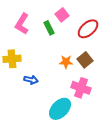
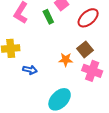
orange star: (66, 62) -> (66, 60), moved
pink cross: (81, 88) -> (92, 71), moved

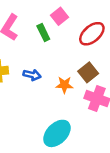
blue arrow: (30, 70) -> (32, 75), moved

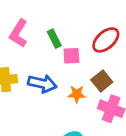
pink square: (59, 16) -> (71, 56), moved, turned 35
blue arrow: (32, 75) -> (42, 84), size x1.5

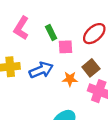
blue arrow: (42, 84) -> (41, 70), turned -35

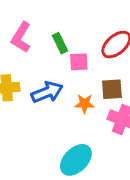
brown square: (91, 68) -> (112, 89), turned 35

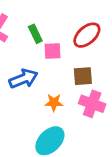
orange star: (85, 104) -> (54, 102), moved

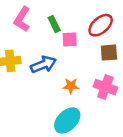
brown square: (83, 76) -> (109, 53), moved

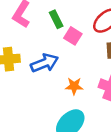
pink square: (70, 39) -> (73, 36), turned 35

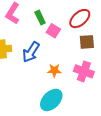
blue arrow: (45, 63) -> (31, 52), turned 145

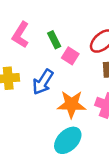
orange star: (54, 70) -> (72, 104), size x1.6

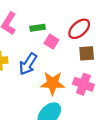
green rectangle: (54, 40) -> (38, 28), turned -72

